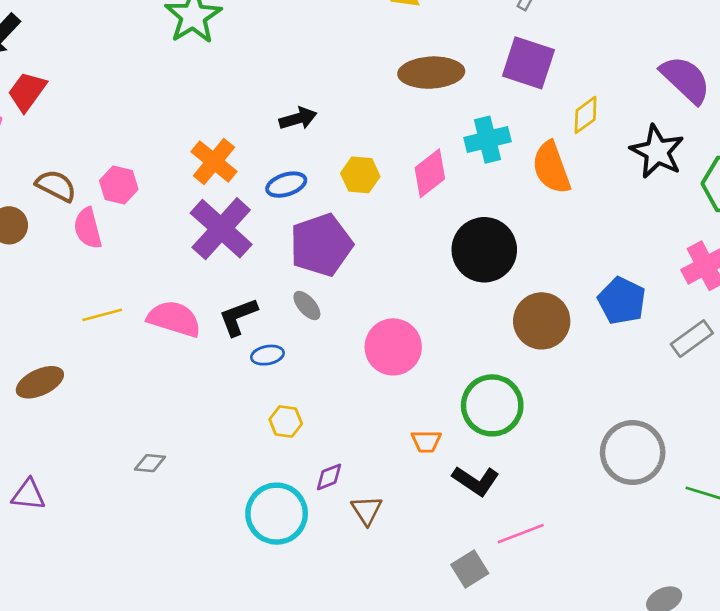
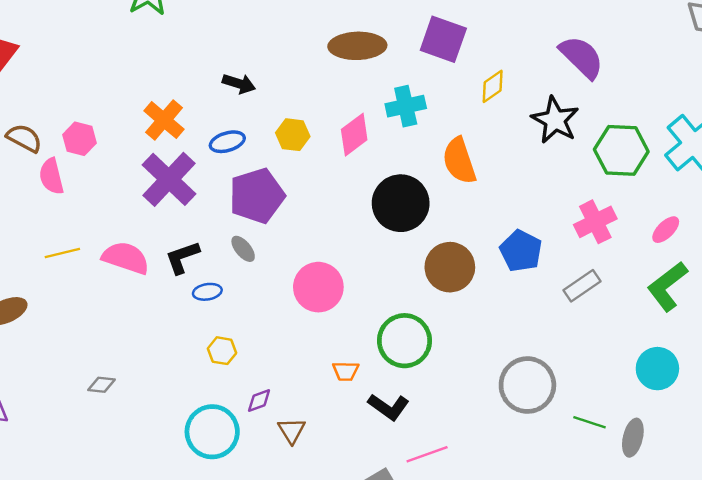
black arrow: (298, 118) -> (239, 84), turned 32
orange semicircle: (551, 168) -> (459, 161), moved

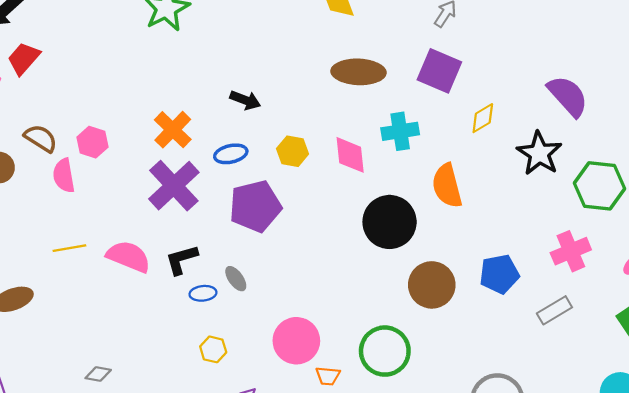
pink diamond: (354, 135) -> (350, 155), turned -63
gray ellipse: (243, 249) -> (236, 279), moved
blue pentagon: (521, 251) -> (499, 274), turned 30
pink circle: (318, 287) -> (296, 341), moved

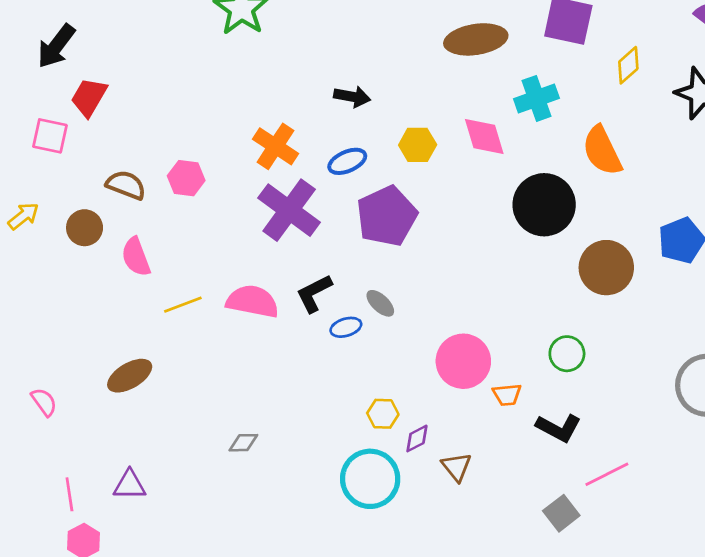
pink semicircle: (64, 176) -> (136, 257), moved
yellow hexagon: (213, 349) -> (383, 414), moved
green circle: (385, 351) -> (567, 354), size x0.6

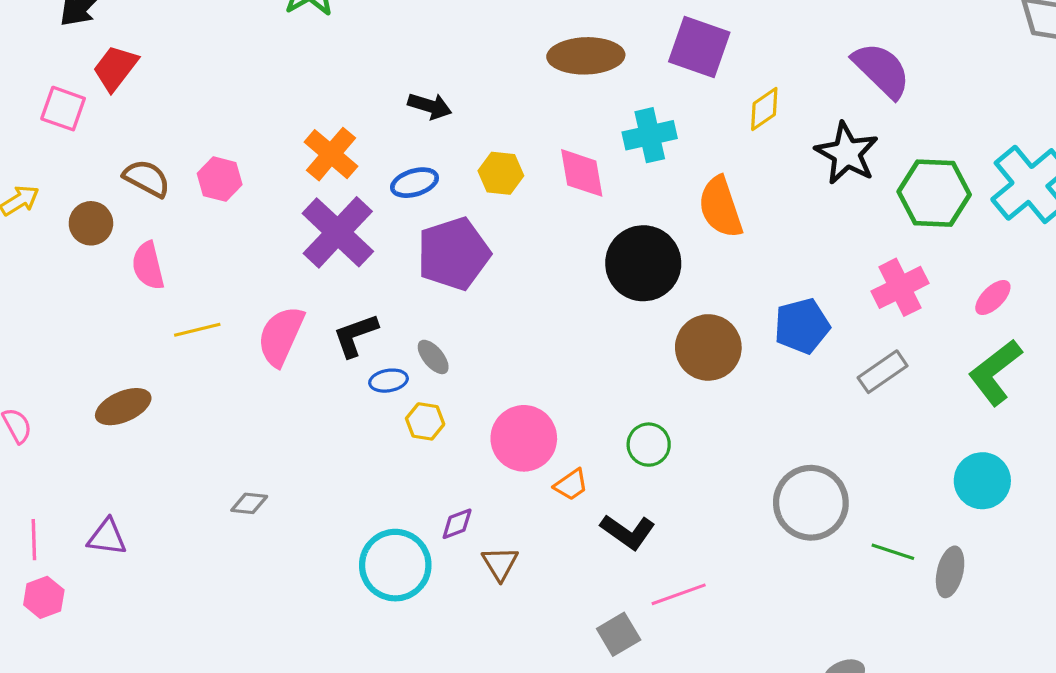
pink semicircle: (253, 301) -> (281, 336), turned -84
orange trapezoid: (507, 395) -> (571, 485), turned -36
yellow hexagon: (383, 414) -> (425, 421), moved

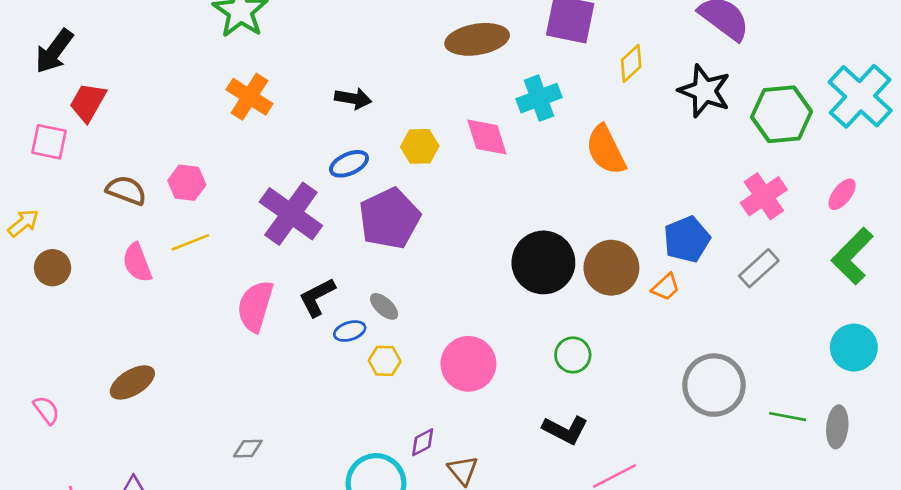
orange cross: (331, 154) -> (249, 97), moved
brown circle: (91, 223) -> (52, 268), moved
black circle: (643, 263) -> (543, 262), moved
yellow line: (197, 330) -> (190, 242), moved
orange trapezoid: (571, 485) -> (666, 287), moved

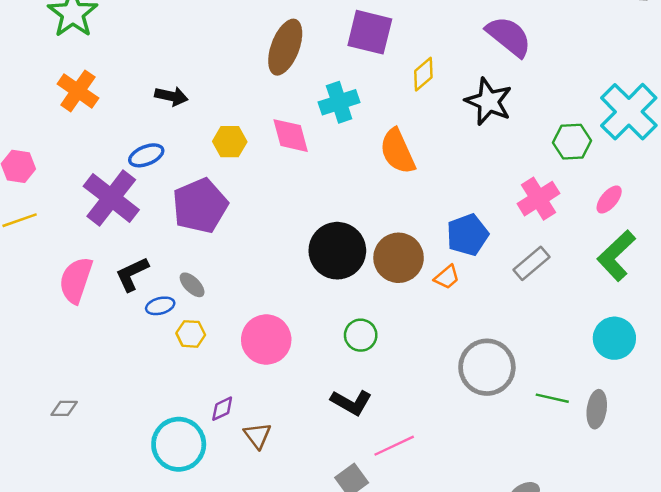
brown ellipse: (477, 39) -> (285, 47), turned -62
green hexagon: (782, 114) -> (572, 142), moved, size x0.7
blue ellipse: (349, 164) -> (146, 155), moved

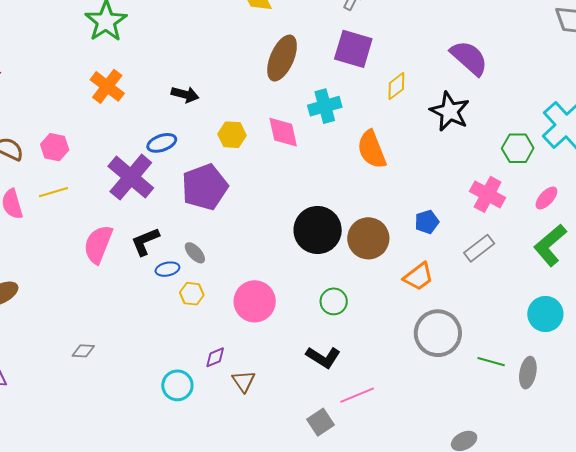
pink cross: (538, 199) -> (488, 194), turned -32
blue pentagon: (467, 235) -> (427, 222), size x0.7
orange trapezoid: (447, 277) -> (418, 277), moved, size x1.4
cyan circle: (179, 444) -> (177, 385), size x0.7

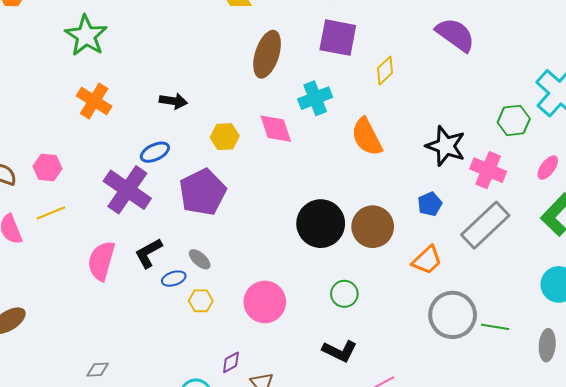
black star: (450, 111) -> (446, 146), moved
gray rectangle: (479, 248) -> (485, 225), size x1.6
green line: (491, 362) -> (495, 327), moved

